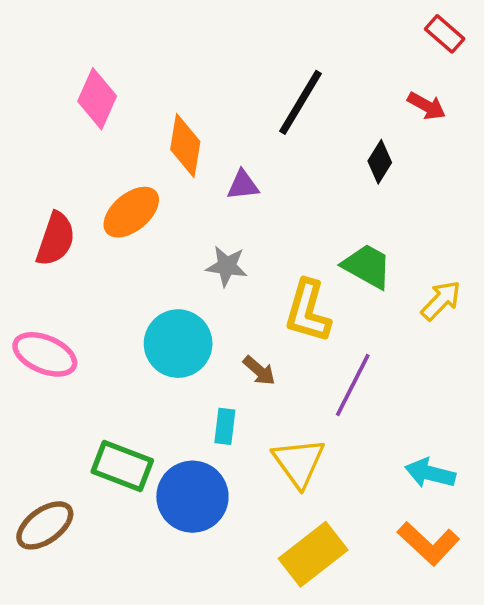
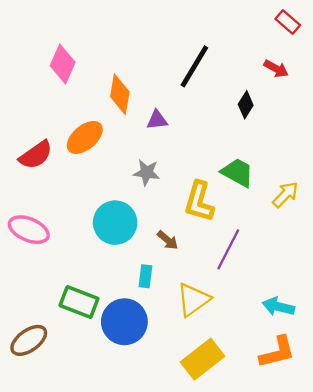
red semicircle: (56, 239) -> (36, 155), turned 36
yellow triangle: (299, 462) -> (193, 300), turned 30
orange L-shape: (428, 543) -> (277, 352), turned -57

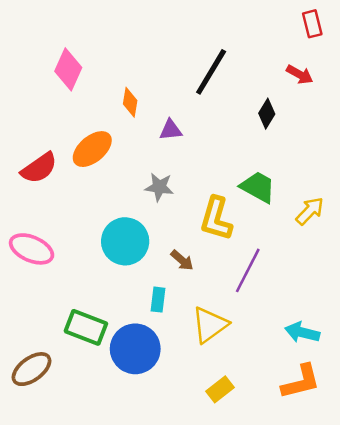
red rectangle: (288, 22) -> (312, 24), turned 35
orange diamond: (120, 94) -> (130, 102), size x0.7
yellow rectangle: (203, 359) -> (220, 389), size x0.6

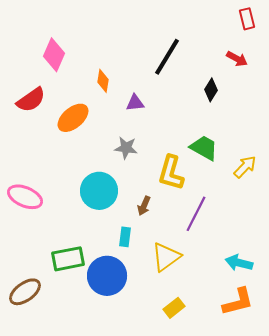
red semicircle: (39, 168) -> (31, 100), moved
brown arrow: (182, 260) -> (144, 206), turned 72
green rectangle: (86, 327) -> (68, 259), turned -32

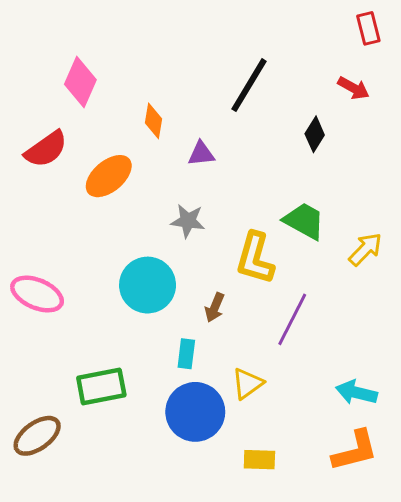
yellow triangle: (166, 257) -> (248, 384), size x0.7
blue circle: (107, 276) -> (195, 412), moved
yellow rectangle: (174, 308) -> (259, 460), turned 40

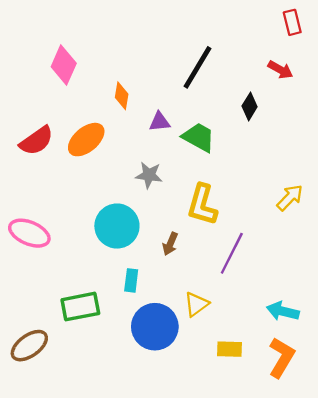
red semicircle: (46, 149) -> (36, 141), moved
green trapezoid: (304, 221) -> (199, 137), moved
cyan rectangle: (186, 354) -> (131, 280), moved
orange L-shape: (355, 451) -> (282, 357), turned -45
yellow rectangle: (259, 460) -> (229, 349), moved

